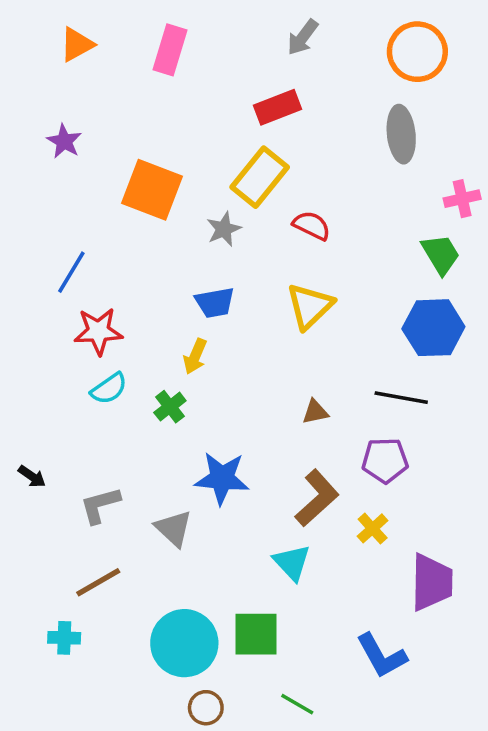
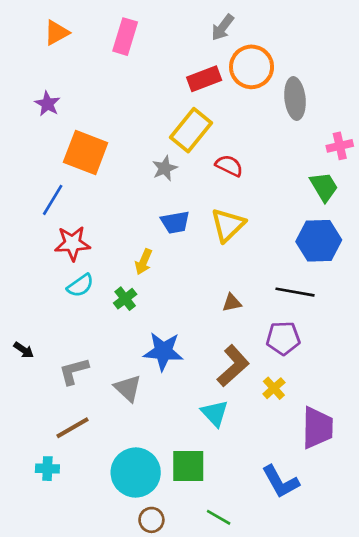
orange circle: (417, 52) -> (252, 67), moved
orange square: (152, 190) -> (86, 152), moved
blue trapezoid: (215, 303) -> (175, 222), moved

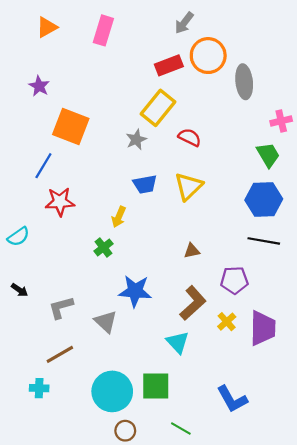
cyan semicircle: (80, 286) -> (18, 237), moved
black line: (295, 292) -> (264, 241), moved
purple trapezoid: (317, 428) -> (263, 328), moved

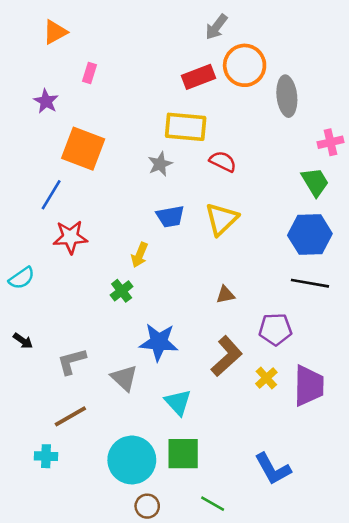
pink rectangle: (103, 30) -> (90, 73), moved, size x0.6
yellow rectangle: (158, 108) -> (186, 127), turned 56
cyan triangle: (178, 342) -> (178, 402), moved

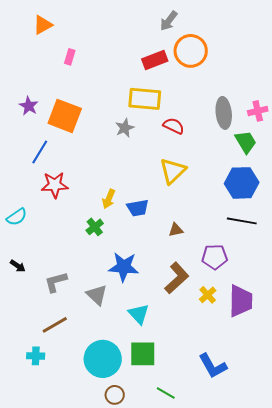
gray ellipse: (287, 96) -> (224, 113), moved
purple star: (46, 101) -> (29, 106), moved
blue trapezoid: (170, 217) -> (138, 208), moved

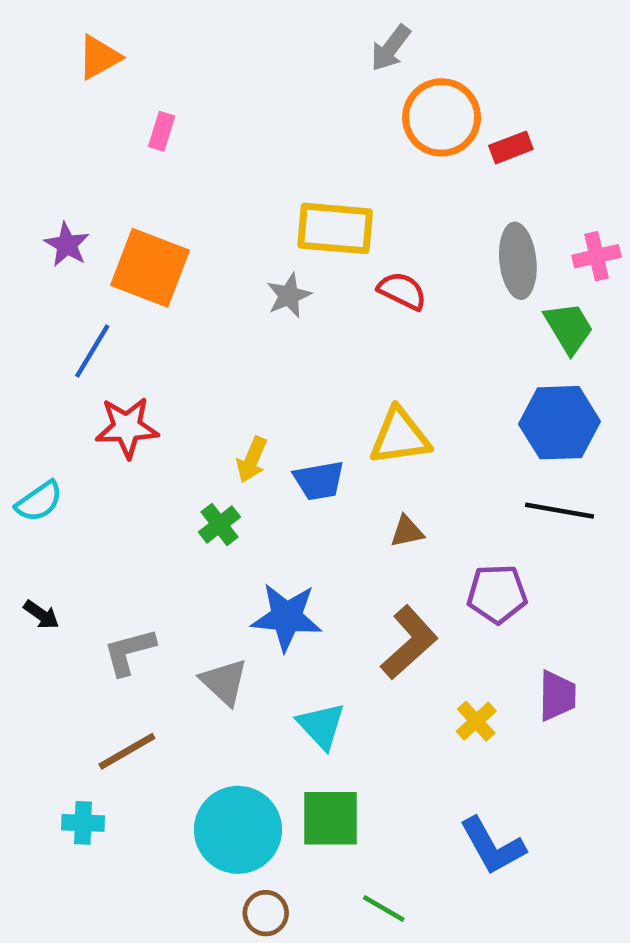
red rectangle: (155, 60) -> (511, 147), moved, size x0.7
yellow triangle: (173, 171) -> (400, 437), moved, turned 36
yellow cross: (208, 295) -> (476, 721), moved
purple trapezoid: (241, 301) -> (557, 696), size x0.7

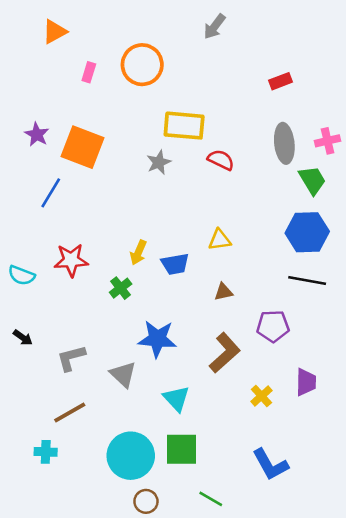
orange circle: (442, 117) -> (142, 65), moved
red star: (127, 427) -> (71, 260), moved
yellow triangle: (400, 437) -> (220, 240), size x0.7
cyan semicircle: (39, 501) -> (22, 275), turned 56

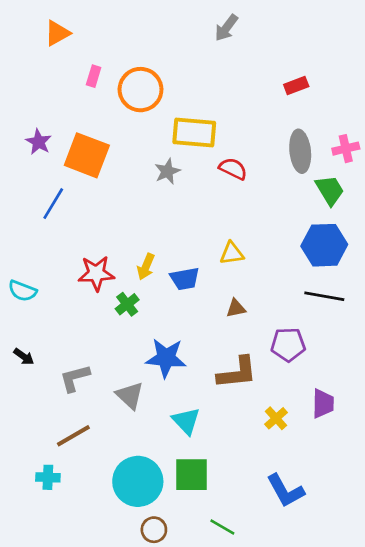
orange circle: (142, 65) -> (140, 90), moved
red star: (71, 260) -> (96, 273), moved
brown L-shape: (225, 353) -> (237, 373), turned 36

